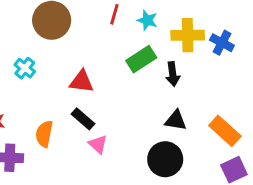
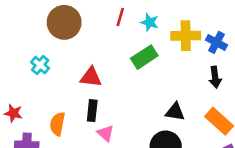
black arrow: (173, 74) -> (215, 77), moved
black rectangle: (83, 119) -> (92, 111), turned 55

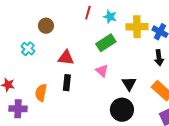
brown circle: (64, 22) -> (46, 26), moved, size x0.6
black triangle: (175, 112) -> (129, 84), turned 49
pink triangle: (106, 133) -> (102, 71), moved

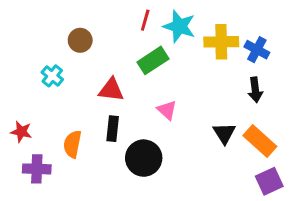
cyan star: (110, 17) -> (179, 26), size x1.5
green rectangle: (106, 43) -> (153, 60), moved
black triangle: (129, 84) -> (224, 133), moved
black circle: (122, 110) -> (144, 158), moved

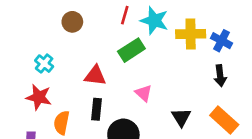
brown circle: (80, 40) -> (72, 22), moved
red star: (21, 132) -> (39, 97), moved, size x1.4
black triangle: (224, 133) -> (181, 117), moved

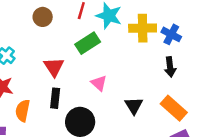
brown circle: (72, 22) -> (43, 17), moved
red triangle: (95, 76) -> (54, 67), turned 50

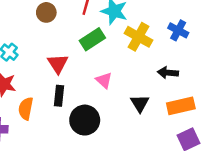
yellow cross: (143, 28) -> (139, 37), moved, turned 30
black arrow: (170, 67) -> (168, 73), moved, turned 102
orange rectangle: (174, 108) -> (181, 106), turned -55

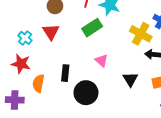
yellow cross: (139, 37) -> (141, 34), moved
red triangle: (58, 64) -> (51, 32), moved

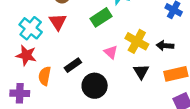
yellow cross: (141, 34) -> (137, 41), moved
cyan cross: (25, 38) -> (31, 28), size x1.5
black rectangle: (65, 73) -> (73, 65), turned 49

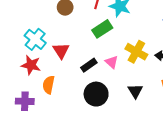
red triangle: (58, 22) -> (61, 51), moved
black rectangle: (73, 65) -> (89, 65), moved
black triangle: (141, 72) -> (135, 91), moved

